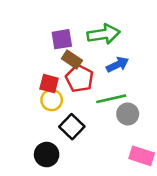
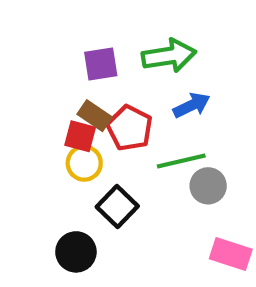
brown rectangle: (72, 59) -> (95, 116), moved

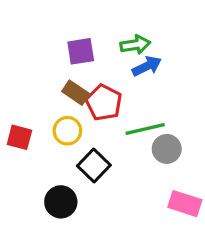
green arrow: (169, 56) -> (135, 45), size x0.7
blue arrow: (192, 105) -> (147, 66), moved
red square: (80, 136) -> (19, 137), moved

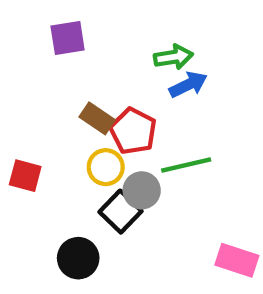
purple square: (81, 51) -> (68, 38), moved
yellow circle: (67, 131) -> (106, 167), moved
gray circle: (167, 149) -> (142, 190), moved

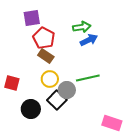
red pentagon: (133, 131) -> (44, 38), moved
black circle: (78, 258) -> (31, 109), moved

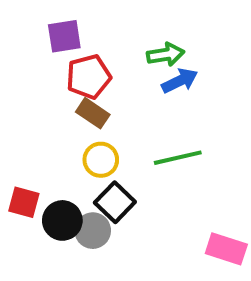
red pentagon: (44, 38) -> (89, 77), turned 30
red square: (12, 83) -> (24, 202), moved
gray circle: (67, 90) -> (93, 231), moved

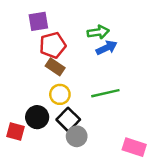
red square: (24, 202) -> (16, 132), moved
black circle: (62, 220) -> (37, 117), moved
gray circle: (93, 231) -> (77, 136), moved

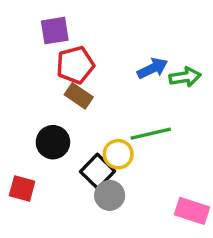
green arrow: (98, 32) -> (185, 77), moved
yellow circle: (60, 94) -> (118, 154), moved
black circle: (37, 117) -> (53, 142), moved

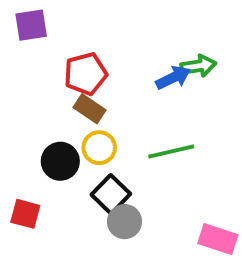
purple square: (55, 31) -> (31, 25), moved
green arrow: (185, 77) -> (198, 66), moved
yellow circle: (118, 154) -> (99, 148), moved

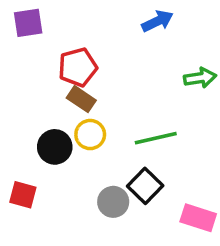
green arrow: (198, 66) -> (200, 78), moved
blue arrow: (173, 78) -> (157, 21), moved
black square: (111, 194) -> (145, 186), moved

